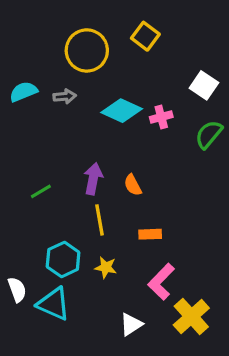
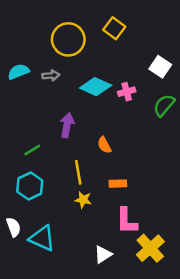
purple arrow: (93, 179) -> (67, 125), moved
cyan hexagon: (63, 259) -> (30, 186), moved
yellow star: (106, 267) -> (83, 200), moved
pink L-shape: (161, 282) -> (127, 221), turned -44

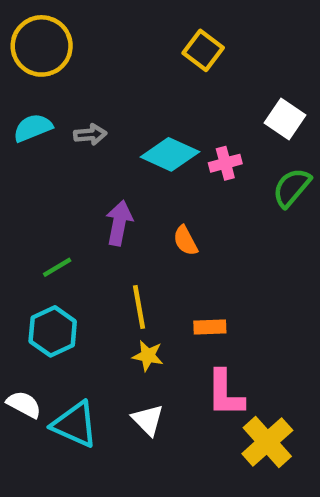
yellow circle: (68, 39) -> (42, 46), moved
orange semicircle: (104, 145) -> (185, 241), moved
white semicircle: (14, 227) -> (24, 404), turned -42
white triangle: (103, 254) -> (148, 420), moved, turned -42

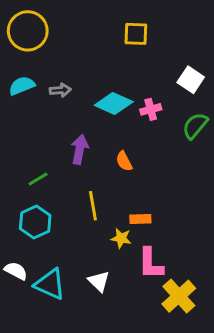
yellow square: (203, 50) -> (136, 34), turned -35
yellow star: (148, 356) -> (121, 238), moved

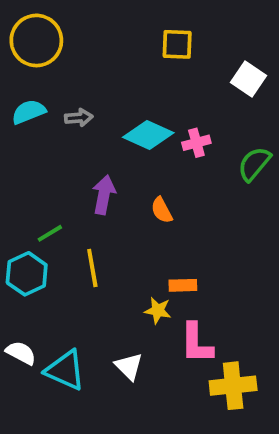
white square: (191, 80) -> (248, 79), moved
yellow line: (93, 206) -> (92, 268), moved
cyan hexagon: (35, 222) -> (27, 274), moved
yellow cross: (179, 296) -> (233, 386), turned 36

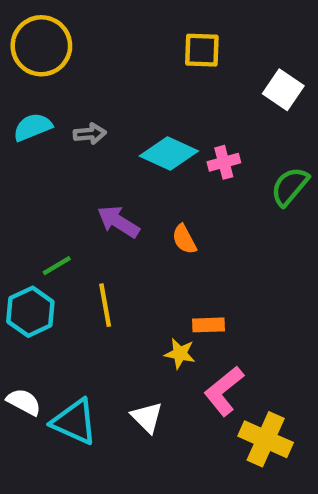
purple arrow: (104, 195) -> (118, 222), turned -69
pink L-shape: (196, 343) -> (224, 391), turned 51
yellow cross: (233, 386) -> (266, 439), turned 30

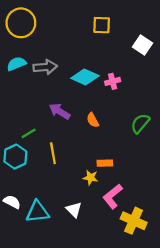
gray arrow: (90, 134) -> (45, 67), size x1.5
green semicircle: (290, 186) -> (140, 123), moved
cyan triangle: (74, 422) -> (37, 212), turned -30

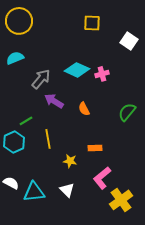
gray arrow: (45, 67) -> (41, 79), moved, turned -45
yellow star: (90, 178) -> (70, 161), moved
yellow cross: (134, 221) -> (121, 200), turned 30

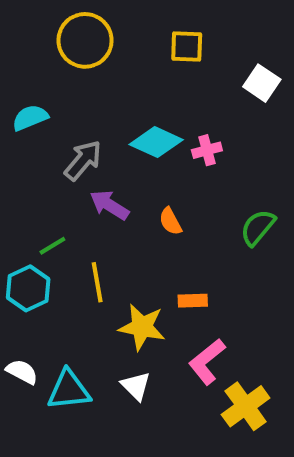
yellow circle: (19, 21) -> (85, 40), moved
yellow star: (70, 161) -> (142, 327), size x1.6

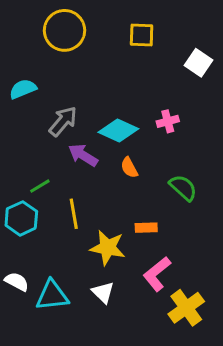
cyan diamond: (156, 142) -> (118, 131), moved
pink cross: (207, 150) -> (168, 121), moved
green semicircle: (258, 227) -> (183, 188), moved, turned 92

